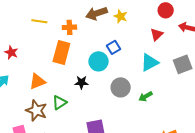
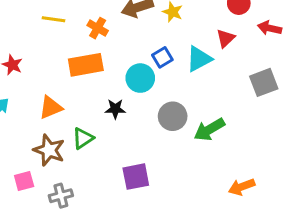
orange cross: (69, 27) -> (98, 28), turned 32
orange rectangle: (61, 52) -> (86, 65), turned 65
cyan triangle: (150, 62) -> (199, 59), moved
green arrow: (146, 96) -> (209, 129), size x1.5

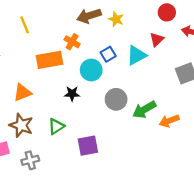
yellow line: (54, 19) -> (25, 25), turned 60
orange cross: (98, 28) -> (72, 42), moved
green triangle: (83, 138) -> (56, 126), moved
orange arrow: (242, 187) -> (169, 121), moved

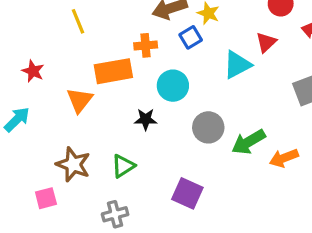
orange cross: (72, 42) -> (146, 45), turned -35
blue square: (108, 54) -> (191, 37), moved
orange triangle: (22, 93) -> (80, 100), moved, turned -30
purple square: (88, 146) -> (187, 193), moved, turned 35
gray cross: (30, 160) -> (115, 214), moved

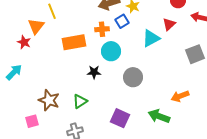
orange cross: (146, 45) -> (102, 29), moved
orange triangle: (80, 100) -> (36, 26), moved
green arrow: (248, 142) -> (159, 116), moved, turned 50

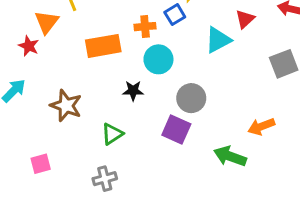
brown star: (49, 100) -> (66, 106), moved
purple square: (120, 118) -> (176, 129), moved

